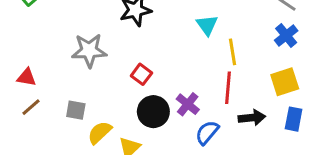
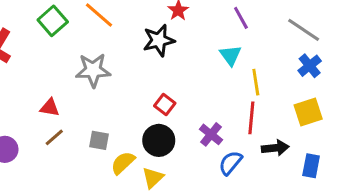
gray star: (89, 50) -> (93, 70), moved
black circle: (153, 112) -> (159, 140), moved
blue rectangle: (294, 119) -> (311, 166), moved

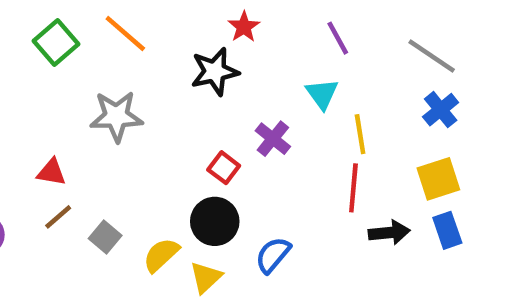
purple cross: (211, 134) -> (273, 139), moved
gray square: (99, 140) -> (105, 237), moved, turned 30
blue semicircle: (230, 163) -> (273, 255), moved
blue rectangle: (311, 166) -> (447, 230), moved, turned -30

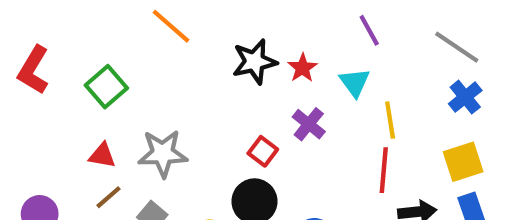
red star: (244, 27) -> (302, 68), moved
green square: (56, 42) -> (106, 87), moved
gray star: (116, 116) -> (163, 153), moved

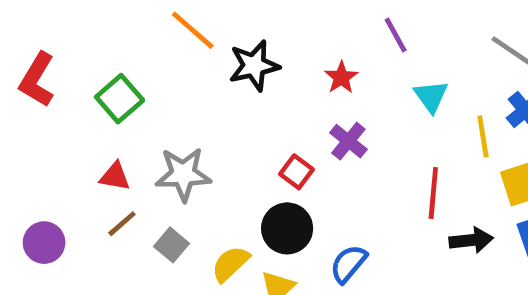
purple line: (369, 30) -> (396, 35), moved
black star: (254, 62) -> (254, 66), moved
cyan triangle: (355, 82) -> (431, 96), moved
yellow line: (390, 120) -> (483, 136), moved

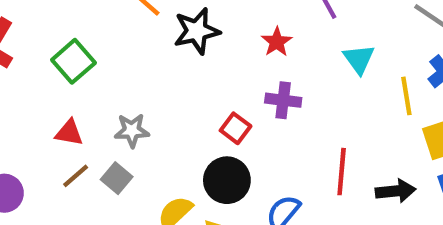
purple cross: (348, 141) -> (283, 100), turned -32
gray star: (183, 174) -> (132, 130), size x0.7
red line: (433, 193) -> (342, 172), moved
gray square: (171, 245) -> (117, 178), moved

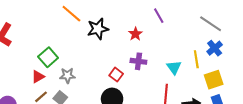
cyan triangle: (359, 59) -> (174, 67), moved
green square: (73, 61) -> (48, 57), moved
red triangle: (69, 133) -> (38, 77), turned -40

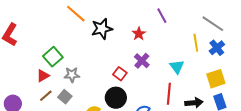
yellow line: (196, 59) -> (196, 43), moved
purple cross: (138, 61) -> (142, 61), turned 35

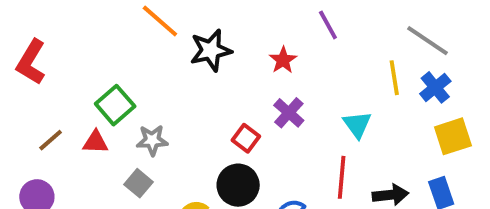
red triangle: (43, 76) -> (95, 142), turned 32
yellow square: (216, 79) -> (453, 136), moved
brown line: (46, 96) -> (51, 140), moved

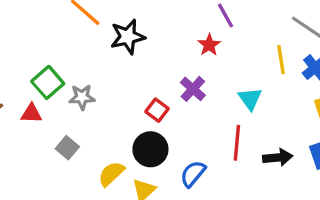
red star: (283, 60) -> (209, 45), moved
gray star: (152, 140) -> (82, 97), moved

